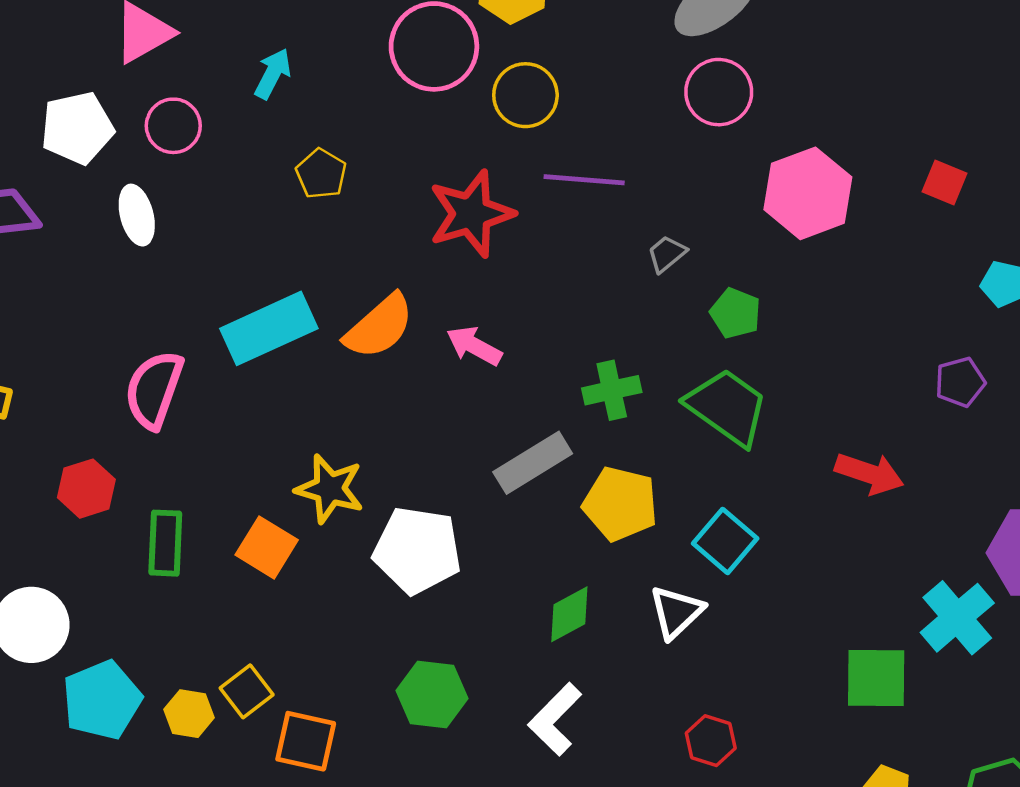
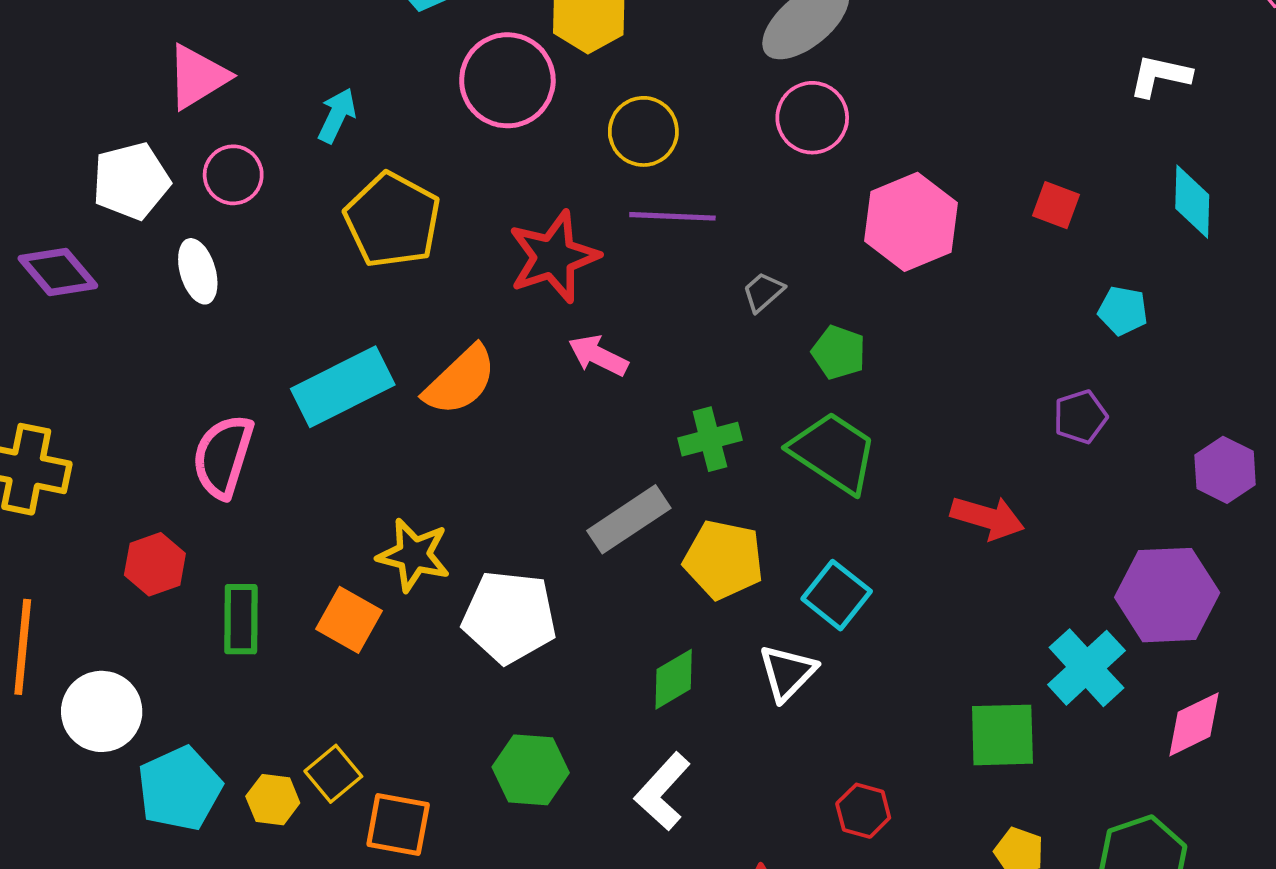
yellow circle: (525, 95) -> (643, 131), moved
yellow pentagon: (321, 174) -> (392, 220), size x1.8
pink arrow: (474, 346) -> (598, 356), moved
red hexagon: (711, 741) -> (863, 811), moved

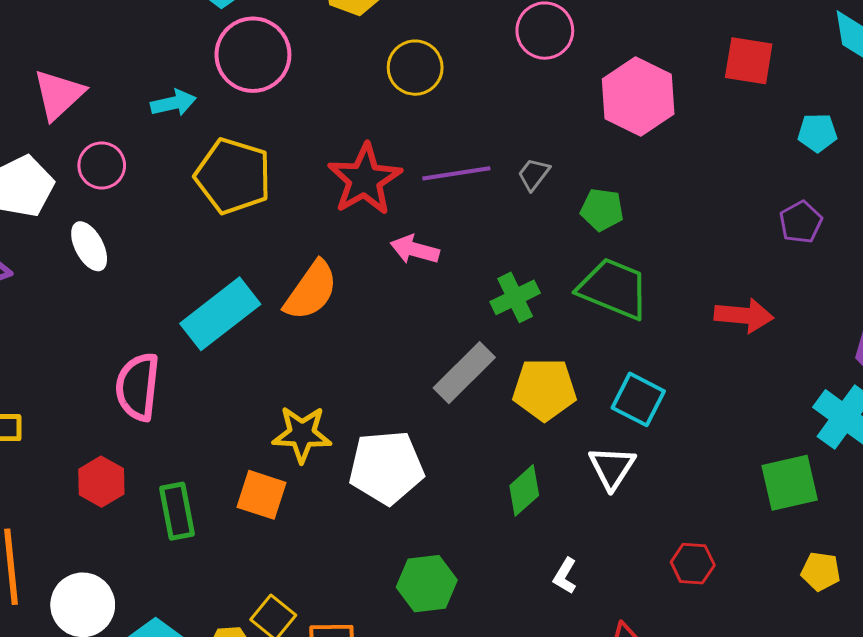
pink circle: (507, 80) -> (253, 55), moved
cyan arrow: (337, 115) -> (173, 103), turned 63
red square: (1056, 205) -> (749, 61), size x1.4
purple line: (672, 216) -> (456, 173), moved
white L-shape: (662, 791) -> (565, 576), moved, size x0.6

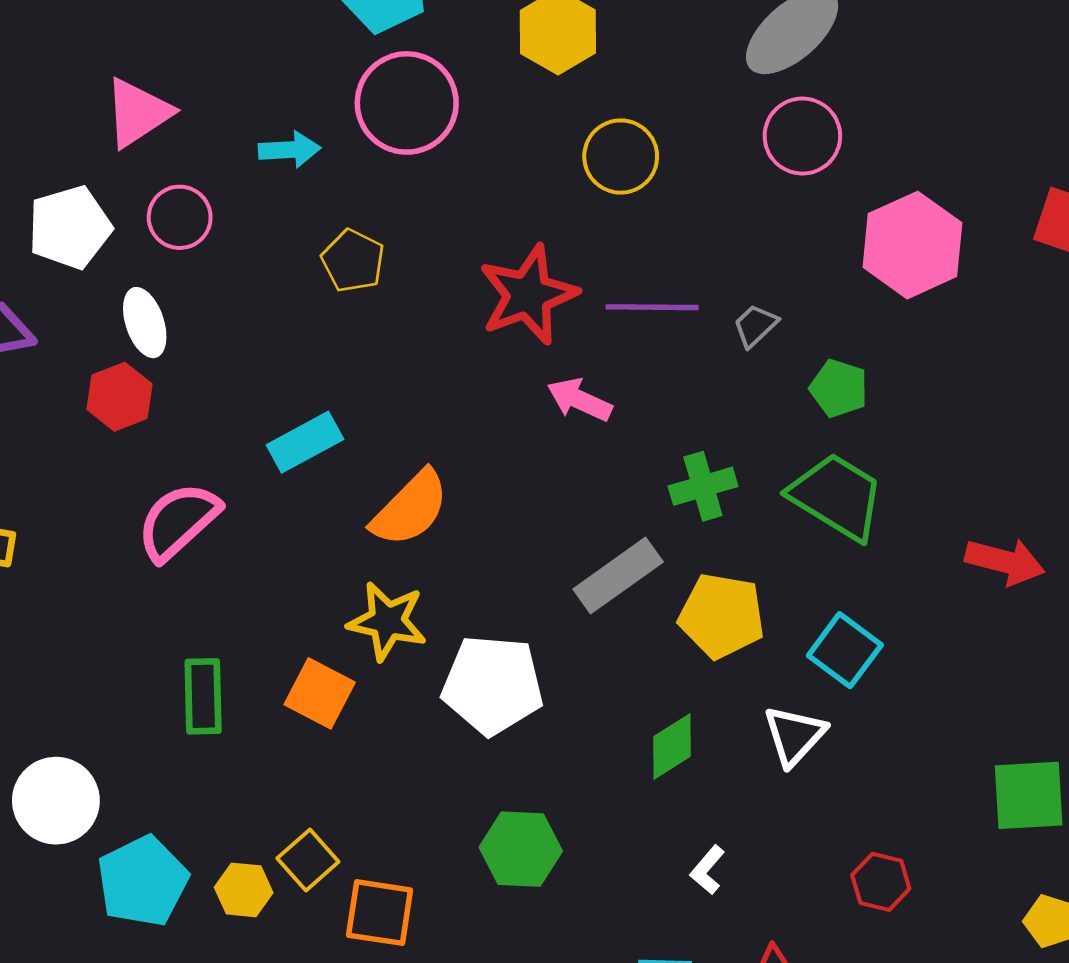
yellow pentagon: (233, 176) -> (353, 261), size x0.6
orange semicircle: (311, 291) -> (410, 509), moved
cyan rectangle: (220, 314) -> (305, 442), size x0.7
pink semicircle: (138, 387) -> (178, 521), turned 32
red hexagon: (101, 482) -> (119, 397), moved

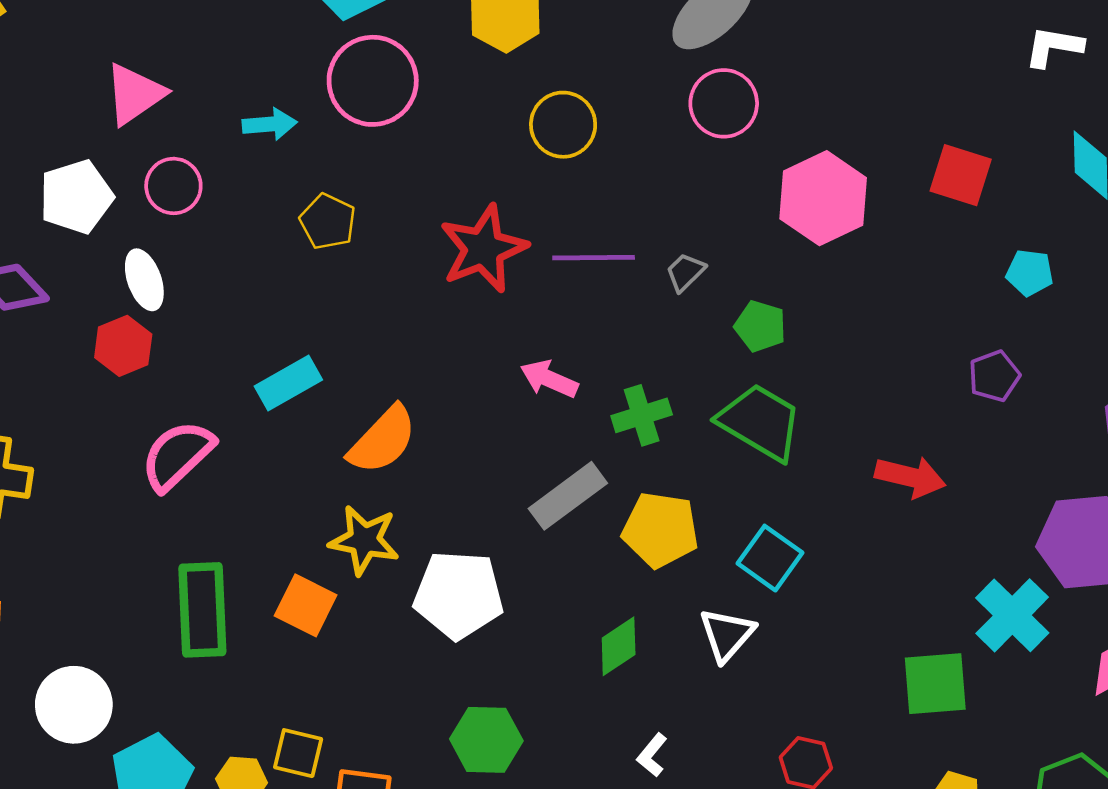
pink arrow: (580, 400) -> (549, 379), moved
green rectangle: (203, 696) -> (202, 610), size x1.4
yellow square: (308, 860) -> (298, 753), turned -34

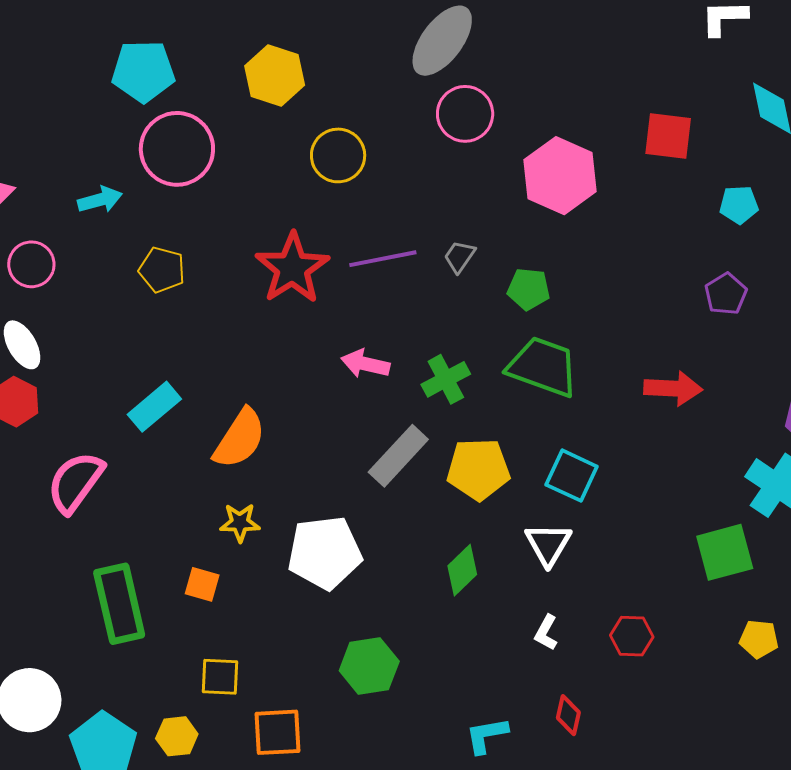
yellow star: (364, 540) -> (240, 523), size x0.7
orange square: (306, 605) -> (202, 584), size x0.7
yellow square: (298, 753) -> (220, 677), moved
white L-shape: (652, 755) -> (546, 633), moved

